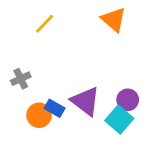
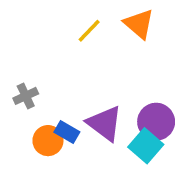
yellow line: (45, 24) -> (89, 31), moved
purple circle: (128, 100) -> (156, 122), size x1.4

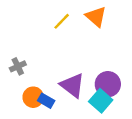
blue rectangle: (67, 132) -> (46, 101), moved

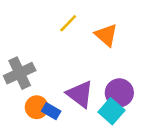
orange triangle: (96, 17) -> (106, 35), moved
gray cross: (18, 66) -> (20, 73), size x1.6

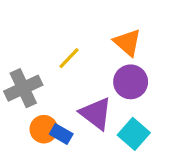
yellow line: (68, 23) -> (69, 58), moved
purple circle: (119, 93) -> (131, 82), moved

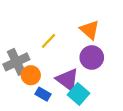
orange circle: (44, 129) -> (31, 75), moved
cyan square: (134, 134) -> (78, 94), moved

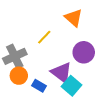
orange triangle: (90, 30) -> (74, 18), moved
orange circle: (31, 75) -> (19, 76), moved

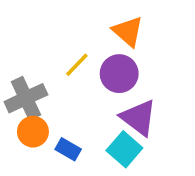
purple circle: (84, 52) -> (119, 74), moved
purple triangle: (61, 73) -> (139, 118), moved

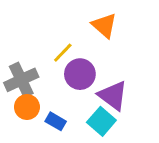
purple circle: (119, 74) -> (80, 74), moved

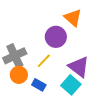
yellow line: (63, 53) -> (44, 61), moved
purple circle: (80, 74) -> (56, 37), moved

